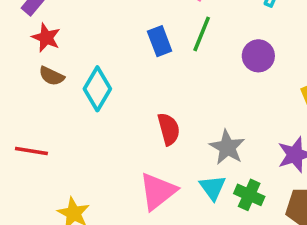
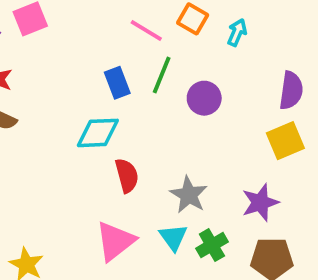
purple circle: (258, 56) -> (204, 98), moved
cyan diamond: (97, 89) -> (98, 133), moved, turned 57
green cross: (249, 195) -> (212, 245), turned 36

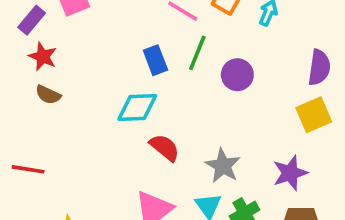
red semicircle: (127, 175) -> (165, 147), turned -36

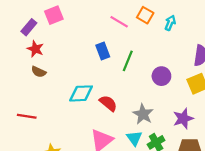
green line: (197, 53) -> (128, 61), moved
purple circle: (237, 75) -> (161, 76), moved
cyan diamond: (137, 107) -> (81, 93), moved

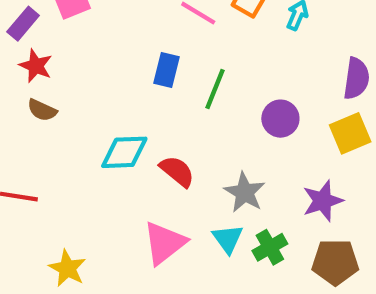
blue rectangle: (103, 51) -> (167, 70), turned 35

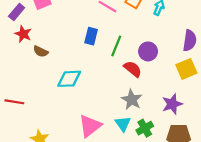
brown semicircle: (42, 110) -> (41, 51), moved
purple circle: (280, 119) -> (148, 51), moved
red semicircle: (177, 171) -> (133, 69), moved

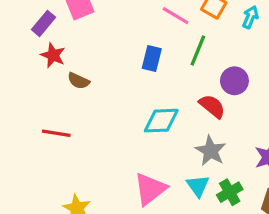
green line: (116, 46) -> (198, 51), moved
cyan diamond: (69, 79) -> (161, 121), moved
red line: (14, 102) -> (56, 133), moved

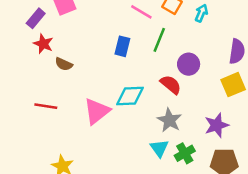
pink triangle: (150, 189) -> (97, 111), moved

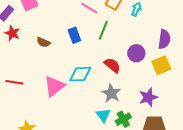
blue rectangle: (122, 46) -> (74, 35), turned -35
brown semicircle: (64, 64) -> (43, 42), moved
purple circle: (189, 64) -> (136, 53), moved

